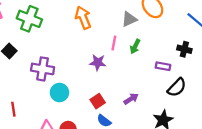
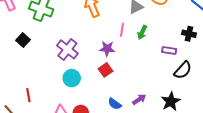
purple cross: (43, 69) -> (67, 49), moved, turned 30
purple arrow: (131, 99) -> (139, 99), moved
red square: (98, 101) -> (105, 70), moved

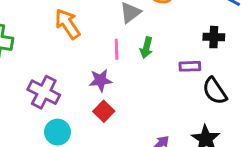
black semicircle: (183, 70) -> (215, 91), turned 114

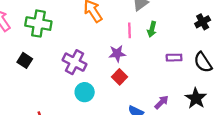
black cross: (214, 37) -> (203, 22), turned -32
purple rectangle: (190, 66) -> (174, 58), moved

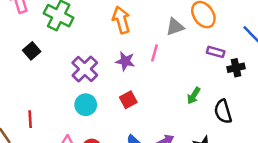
green arrow: (152, 29) -> (194, 96), moved
purple star: (117, 54) -> (125, 61), moved
purple rectangle: (174, 58) -> (216, 52), moved

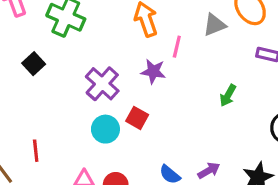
pink line: (154, 53) -> (177, 47), moved
green arrow: (194, 96) -> (228, 95), moved
red square: (128, 100) -> (137, 118), moved, turned -30

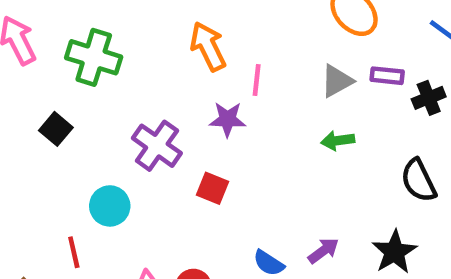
gray triangle: (214, 25) -> (337, 81), moved
green arrow: (228, 95) -> (338, 141), turned 60
cyan circle: (105, 129) -> (110, 206), moved

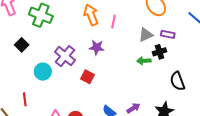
pink line: (257, 80) -> (114, 21), moved
black cross: (429, 98) -> (160, 52), moved
cyan circle: (110, 206) -> (43, 72), moved

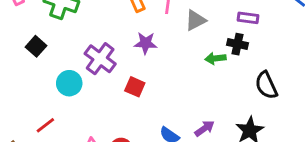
gray triangle: (146, 35) -> (195, 20), moved
black cross: (160, 52) -> (238, 44), turned 32
red line: (25, 99) -> (45, 125), turned 64

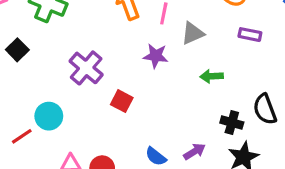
purple star: (146, 43) -> (156, 56), moved
black cross: (238, 44) -> (232, 123), moved
cyan circle: (69, 83) -> (49, 116), moved

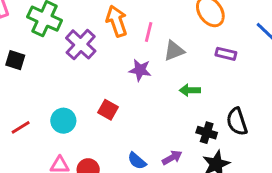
black square: (17, 50) -> (15, 60), turned -30
purple cross: (86, 68) -> (81, 44), moved
cyan circle: (49, 116) -> (63, 121), moved
red line: (22, 136) -> (21, 127), moved

